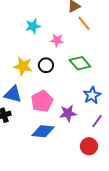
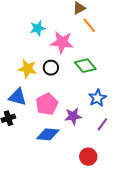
pink star: (57, 40) -> (62, 42), size x1.6
red circle: (89, 146) -> (88, 157), moved

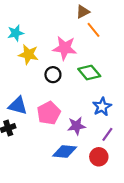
cyan star: (38, 28) -> (16, 33), moved
yellow star: (28, 69) -> (28, 54), moved
blue diamond: (48, 134) -> (65, 151), moved
red circle: (88, 157) -> (99, 157), moved

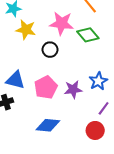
green diamond: (89, 73) -> (88, 35), moved
purple star: (76, 126) -> (73, 90), moved
blue diamond: (65, 151) -> (48, 125), moved

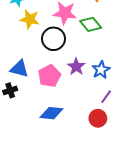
black circle: (50, 50) -> (53, 39), size x1.5
purple star: (73, 90) -> (76, 67), moved, turned -30

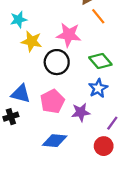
green diamond: (91, 24) -> (100, 61), moved
purple star: (76, 67) -> (81, 112), moved, turned 30
blue star: (101, 70) -> (98, 88), moved

